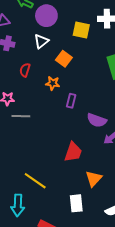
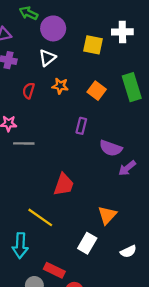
orange square: (64, 59) -> (97, 91), moved
orange star: (53, 83) -> (60, 86), moved
red trapezoid: (73, 152) -> (64, 185), moved
white rectangle: (76, 203) -> (87, 243), turned 36

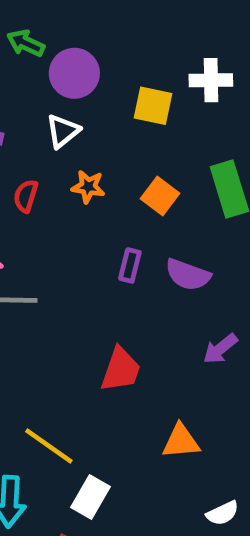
purple semicircle: (111, 148) -> (188, 275), moved
red trapezoid: (64, 185) -> (121, 370), moved
orange triangle: (107, 215) -> (181, 441), turned 42
white rectangle: (87, 243) -> (91, 497), moved

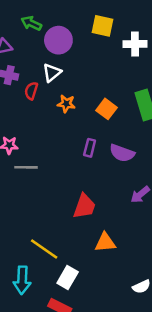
yellow square: (153, 106) -> (103, 26), moved
red semicircle: (26, 196) -> (31, 91), moved
orange triangle: (181, 441) -> (105, 243), moved

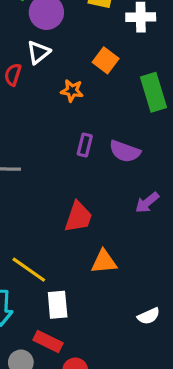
orange star: (66, 104) -> (72, 91), moved
orange square: (106, 109) -> (106, 60), moved
white rectangle: (68, 278) -> (58, 305), turned -35

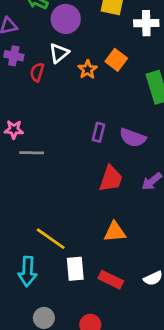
orange star: (72, 91) -> (88, 69), moved, turned 30
red trapezoid: (78, 217) -> (111, 179), moved
red rectangle: (48, 342) -> (111, 280), moved

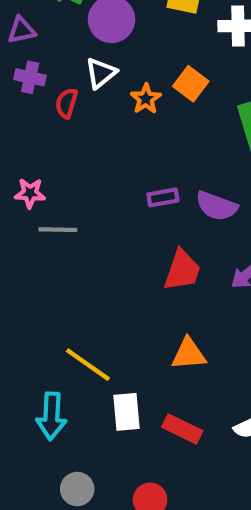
purple rectangle: (98, 132) -> (163, 197), turned 66

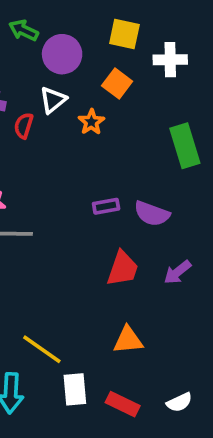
orange square: (191, 84) -> (117, 83), moved

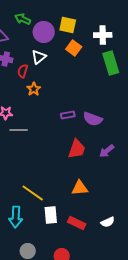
yellow square: (124, 34) -> (68, 25), moved
orange star: (91, 122) -> (34, 89), moved
green rectangle: (185, 146) -> (111, 63), moved

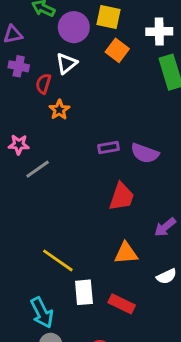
gray line: (19, 130) -> (38, 169), turned -36
purple arrow: (107, 151) -> (165, 227), moved
cyan arrow: (16, 217) -> (42, 313), moved, turned -30
white semicircle: (108, 222) -> (166, 276), moved

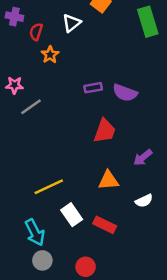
white triangle: (67, 63) -> (72, 23), moved
yellow line: (58, 260) -> (49, 187), turned -60
white rectangle: (84, 292) -> (72, 215), turned -30

